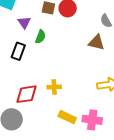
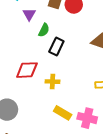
black rectangle: (18, 51) -> (56, 47), moved
red diamond: (26, 94) -> (27, 70), moved

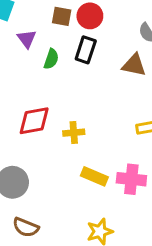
black rectangle: (56, 47) -> (86, 50), moved

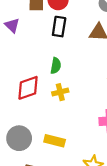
green semicircle: (51, 59) -> (56, 66), moved
yellow rectangle: (94, 176) -> (55, 141), moved

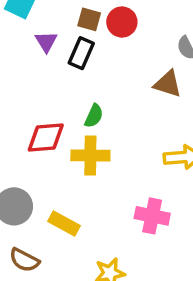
black rectangle: (59, 27) -> (81, 53), moved
yellow cross: (60, 92) -> (90, 155), size x1.5

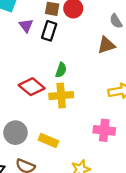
brown triangle: (168, 84) -> (106, 45), turned -30
red diamond: (46, 137) -> (32, 87), turned 50

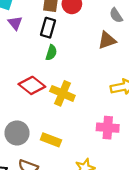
purple triangle: (26, 26) -> (15, 23), moved
green semicircle: (61, 70) -> (51, 53), moved
yellow cross: (61, 96) -> (62, 93), turned 30

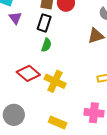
yellow rectangle: (51, 140) -> (58, 122), moved

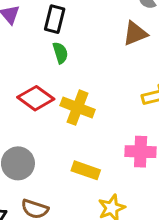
green semicircle: (46, 45) -> (60, 53), turned -32

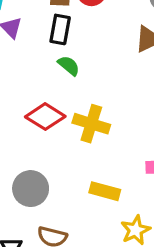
green semicircle: (60, 53) -> (69, 66), turned -30

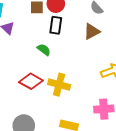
black rectangle: (60, 29) -> (56, 25), moved

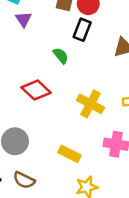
yellow cross: (59, 85) -> (91, 104), moved

